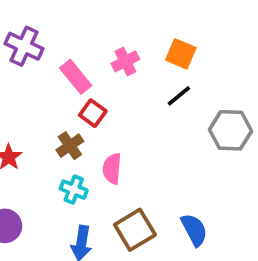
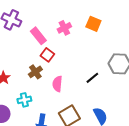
black line: (179, 96) -> (92, 78), moved
cyan cross: (74, 190) -> (24, 100), moved, turned -32

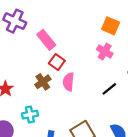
pink cross: (64, 28) -> (105, 51), moved, turned -32
pink semicircle: (57, 84) -> (68, 82), moved

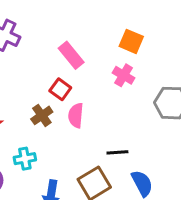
pink rectangle: (46, 40) -> (71, 55), moved
black line: (109, 89) -> (117, 152), moved, turned 35

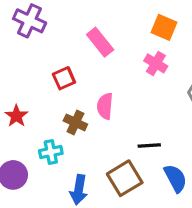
red square: (60, 89) -> (64, 78), moved, turned 30
brown cross: (42, 115) -> (75, 122), moved, turned -30

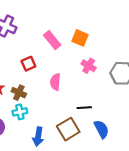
orange square: (164, 27) -> (80, 38), moved
pink cross: (156, 63) -> (89, 66), moved
brown cross: (75, 122) -> (19, 93), moved

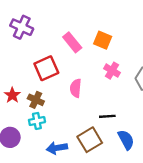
red square: (28, 64) -> (46, 68), size x1.5
blue arrow: (38, 137) -> (57, 148), turned 72

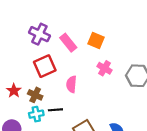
purple cross: (22, 27) -> (39, 34), moved
black line: (107, 116) -> (55, 110), moved

